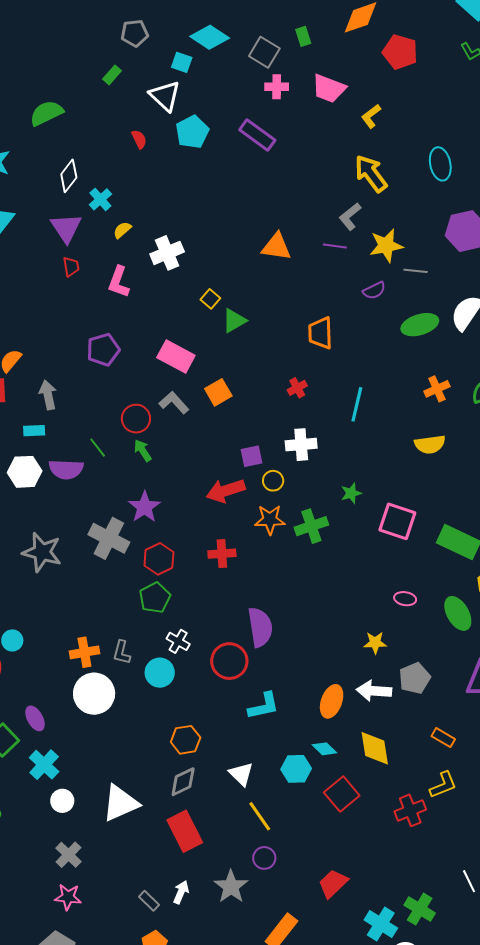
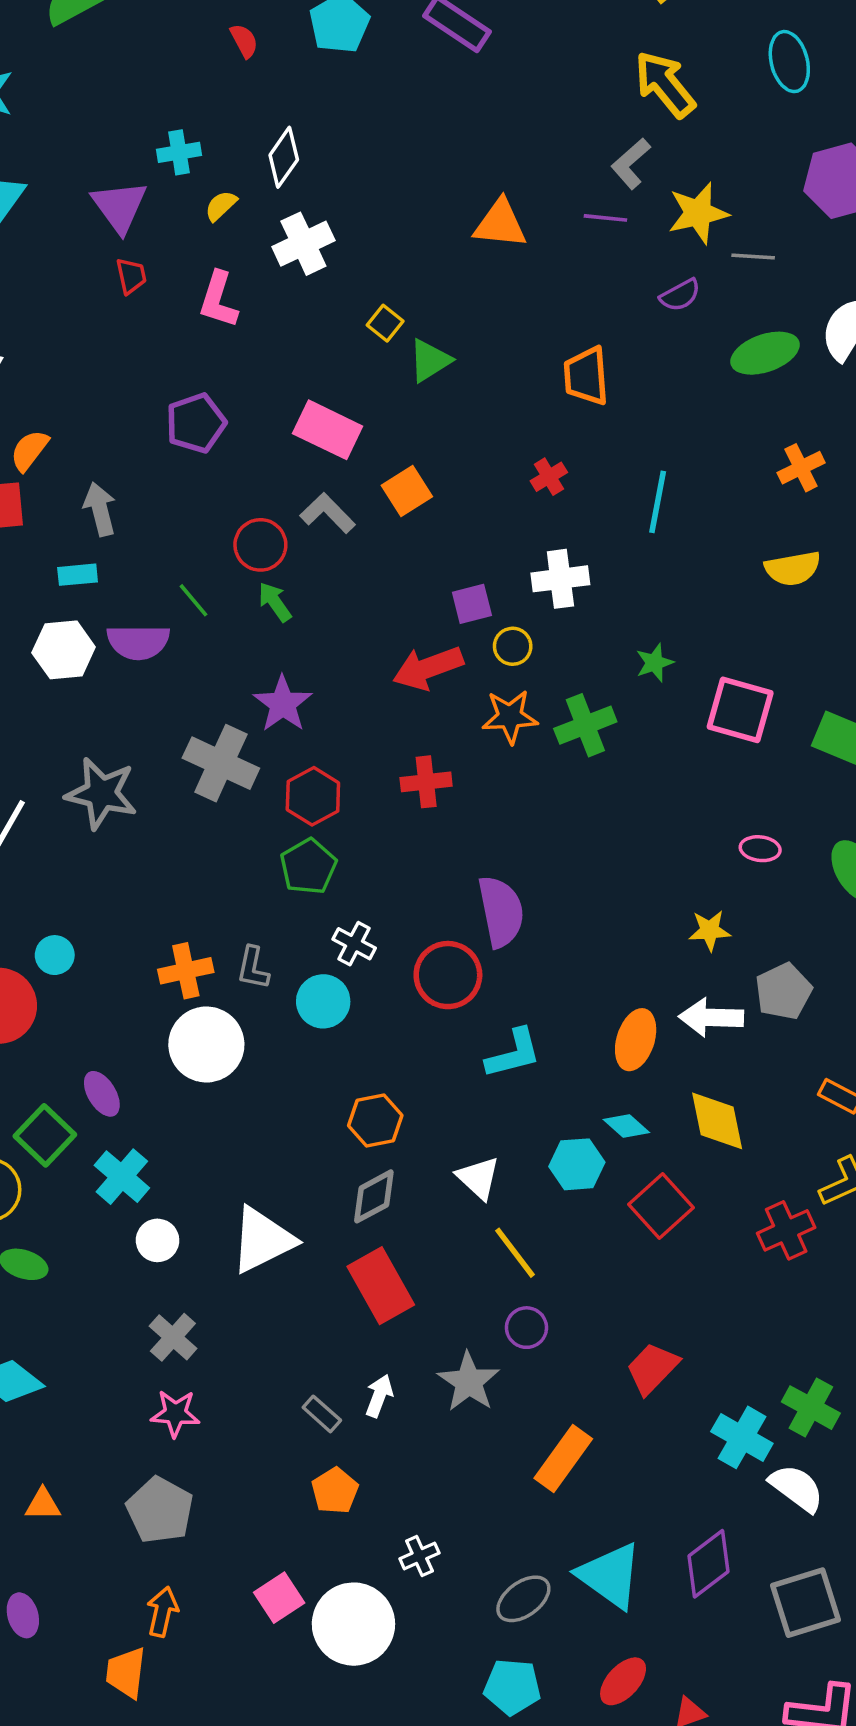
white diamond: (69, 176) -> (284, 157), moved
cyan cross: (100, 199) -> (179, 152), turned 35

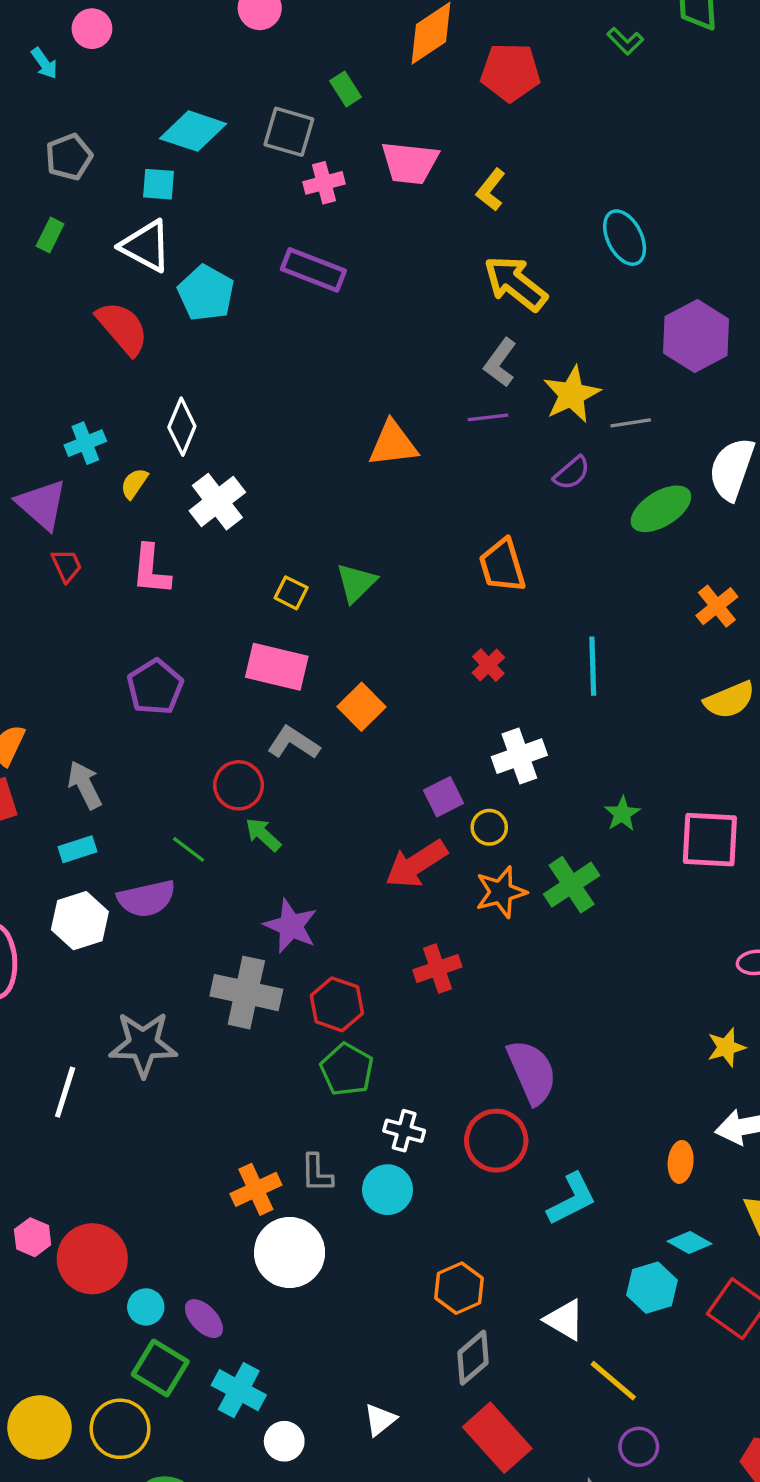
red semicircle: (244, 41) -> (122, 328), size x1.8
yellow square: (385, 323) -> (291, 593), moved
cyan circle: (55, 955) -> (146, 1307), moved
orange ellipse: (636, 1040) -> (681, 1162), size x0.7
white triangle: (263, 1240) -> (380, 1420), size x0.5

